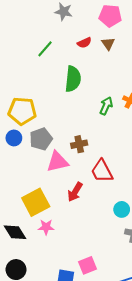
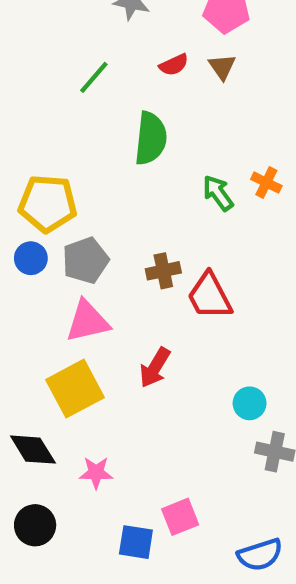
green arrow: (106, 106) -> (218, 193), turned -60
pink triangle: (57, 162) -> (88, 321), moved
red trapezoid: (102, 171) -> (210, 296), moved
pink star: (46, 227) -> (96, 473), moved

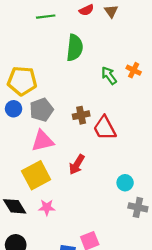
green line: (94, 77) -> (46, 17), turned 42
pink star: (96, 473) -> (47, 207), moved

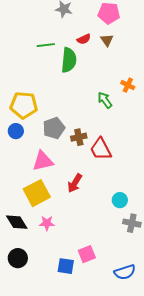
green semicircle: (75, 48) -> (69, 60), moved
orange cross: (134, 70) -> (128, 85), moved
gray pentagon: (41, 110) -> (54, 128), moved

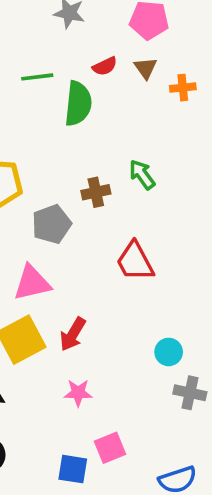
orange cross: (128, 85) -> (183, 88), moved, turned -32
brown cross: (79, 137) -> (96, 192), moved
red arrow: (75, 183) -> (73, 334), moved
pink star: (47, 223) -> (78, 393), moved

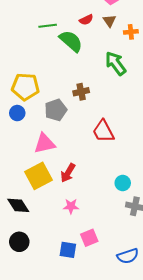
green semicircle: (78, 104) -> (71, 41), turned -55
green arrow: (142, 175) -> (116, 63), moved, size x1.4

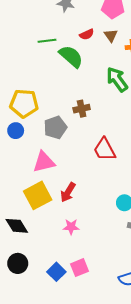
pink square: (89, 238) -> (79, 268), moved
blue square: (68, 250) -> (56, 272), moved, turned 36

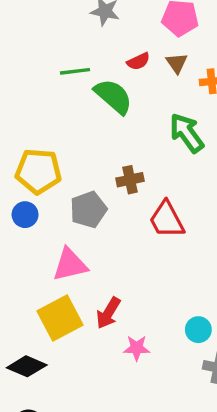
red trapezoid: (105, 149) -> (167, 220), moved
black diamond: (17, 226) -> (27, 366), turned -35
pink star: (71, 227) -> (137, 348), moved

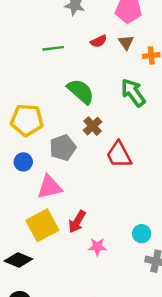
green semicircle: (113, 96) -> (81, 91), moved
brown cross: (130, 180) -> (93, 126), turned -30
blue circle: (25, 215) -> (23, 162), moved

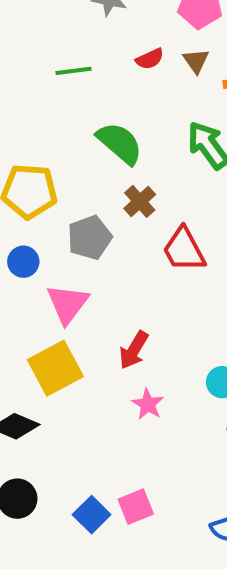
pink triangle: (50, 187) -> (67, 304), turned -40
red arrow: (77, 222) -> (134, 350), moved
pink star: (97, 247) -> (148, 404), turned 30

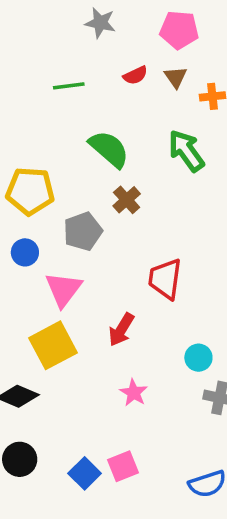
red trapezoid: (184, 250) -> (165, 279), moved, turned 36
pink star: (148, 404) -> (134, 393), moved

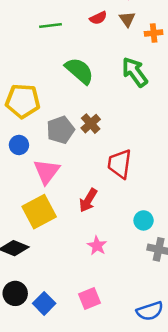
brown cross: (127, 200) -> (91, 124), moved
blue square: (85, 473) -> (44, 303), moved

